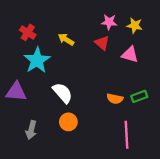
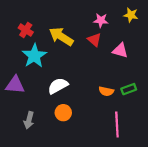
yellow star: (135, 25) -> (131, 15), moved
yellow arrow: (66, 39) -> (61, 36), size x1.6
white semicircle: (63, 93) -> (58, 86), turned -78

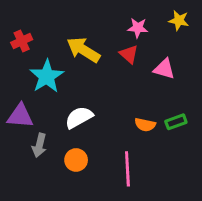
red cross: (26, 30) -> (22, 41), moved, turned 32
orange circle: (63, 113) -> (76, 160), moved
gray arrow: (29, 120) -> (39, 145), moved
pink line: (117, 124) -> (127, 169), moved

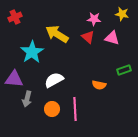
red cross: (22, 41) -> (15, 17), moved
pink triangle: (164, 69) -> (112, 38), moved
green rectangle: (176, 122) -> (124, 70), moved
pink line: (127, 169) -> (75, 109), moved

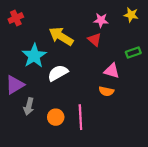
pink triangle: (112, 38) -> (112, 71), moved
green rectangle: (124, 70) -> (133, 52), moved
purple triangle: (14, 79) -> (15, 85), turned -36
white semicircle: (54, 80) -> (58, 73), moved

